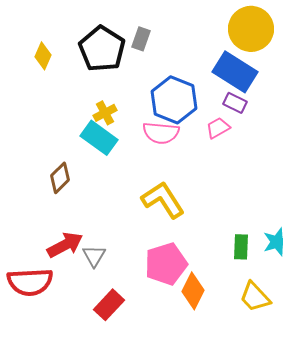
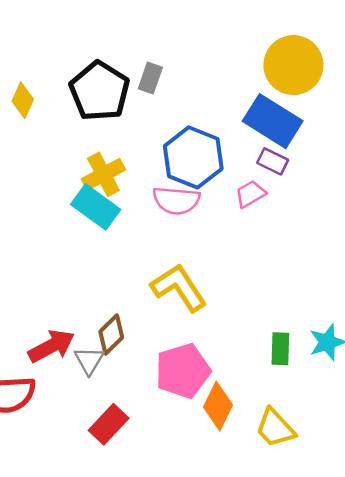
yellow cross: (105, 113) -> (103, 174), size x1.4
brown diamond: (60, 178) -> (111, 334), moved
yellow trapezoid: (255, 297) -> (275, 428), moved

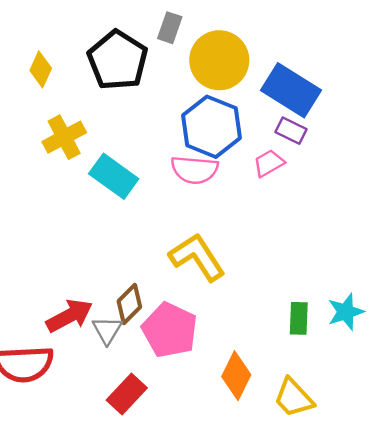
yellow circle: (293, 65) -> (219, 60), moved
gray rectangle: (150, 78) -> (170, 28), moved
yellow cross: (103, 174) -> (64, 137), moved
pink pentagon: (183, 371) -> (170, 330), moved, turned -30

